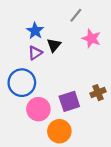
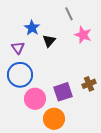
gray line: (76, 15) -> (69, 14), turned -64
purple triangle: (35, 53) -> (18, 48), moved, turned -32

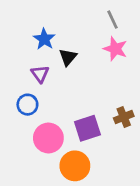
gray line: (69, 14) -> (113, 20), moved
purple triangle: (18, 48) -> (40, 74), moved
blue circle: (20, 75) -> (27, 105), size x0.6

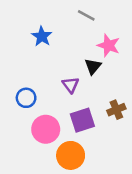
gray line: (113, 20) -> (86, 15), moved, turned -36
black triangle: (68, 57) -> (93, 66), moved
purple triangle: (40, 74) -> (71, 85), moved

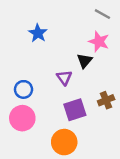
gray line: (86, 15) -> (102, 14), moved
pink circle: (46, 129) -> (22, 118), moved

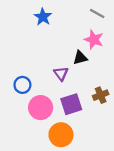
blue star: (38, 33) -> (43, 17), moved
black triangle: (85, 61) -> (80, 58), turned 35
pink circle: (22, 118) -> (41, 108), moved

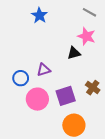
purple triangle: (61, 74) -> (44, 70), moved, turned 48
brown cross: (101, 95) -> (93, 88), turned -32
orange circle: (61, 135) -> (74, 125), moved

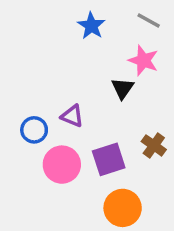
blue star: (39, 15) -> (91, 26), moved
black triangle: (74, 53) -> (123, 88), turned -40
purple triangle: (44, 70) -> (72, 116), turned 40

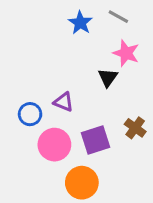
gray line: (149, 21) -> (118, 17), moved
orange circle: (123, 208) -> (82, 183), moved

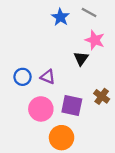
blue circle: (30, 114) -> (23, 77), moved
purple square: (96, 140) -> (72, 106), turned 30

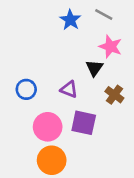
purple triangle: (48, 77) -> (69, 89), moved
brown cross: (102, 96) -> (114, 95), moved
orange circle: (62, 138) -> (52, 160), moved

